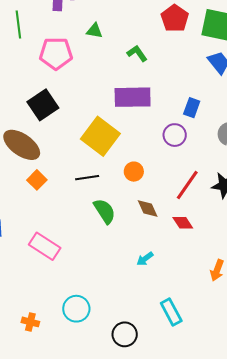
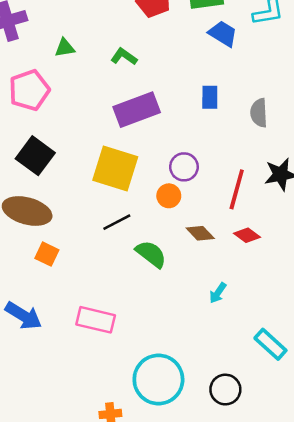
purple circle: (175, 135) -> (184, 167), moved
orange square: (37, 180) -> (47, 254), moved
cyan circle: (76, 309) -> (158, 379), size x1.5

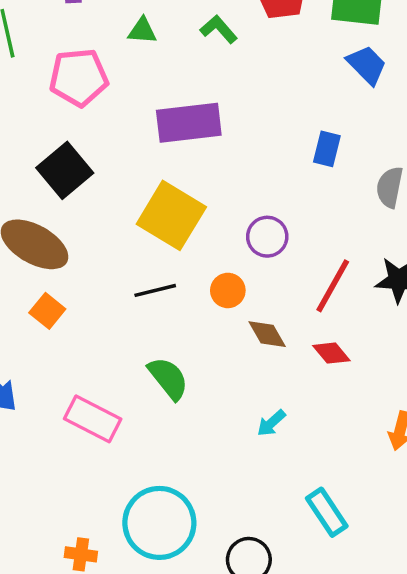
green L-shape: (124, 57) -> (219, 29), moved
purple rectangle: (137, 110) -> (189, 123), moved
orange circle: (169, 196) -> (228, 290), moved
green semicircle: (151, 254) -> (168, 378), moved

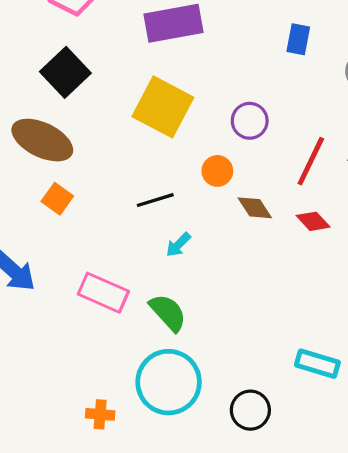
black line: (155, 290) -> (155, 200), moved
green semicircle: (168, 378) -> (168, 313), moved
cyan arrow: (271, 423) -> (178, 245), moved
cyan rectangle: (327, 512) -> (317, 364), turned -36

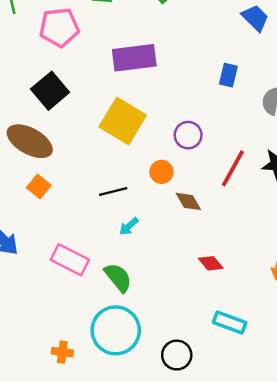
red diamond: (313, 221) -> (211, 263), moved

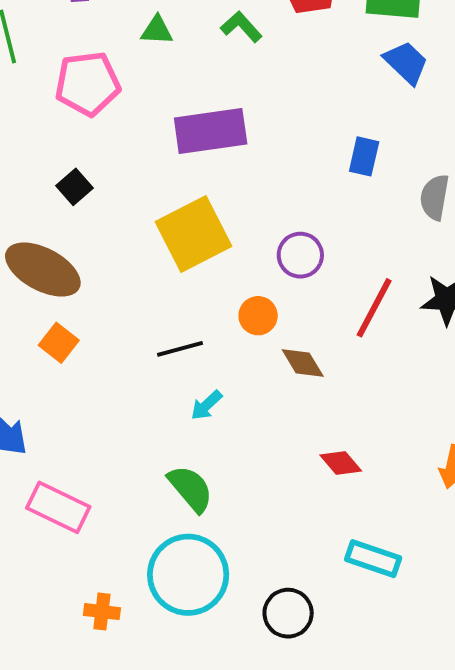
black square: (50, 91) -> (74, 187), size x0.6
yellow square: (123, 121) -> (194, 234), turned 33
pink rectangle: (70, 260) -> (58, 507), moved

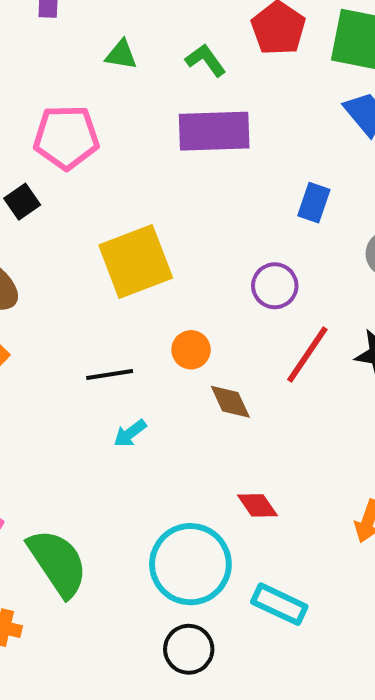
pink pentagon: (88, 84) -> (66, 137), moved
purple rectangle: (211, 131) -> (214, 131), moved
purple circle: (300, 255) -> (275, 286), moved
green semicircle: (190, 489) -> (58, 563), moved, size x1.4
cyan circle: (188, 575) -> (190, 564), moved

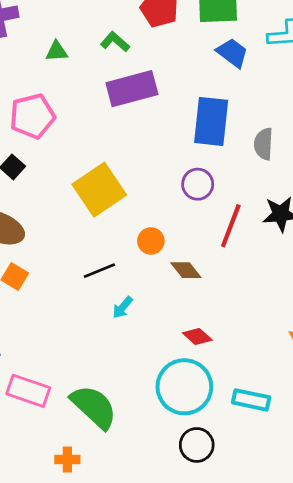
blue rectangle: (314, 203) -> (211, 121), size x1.8
red diamond: (257, 505) -> (197, 337), moved

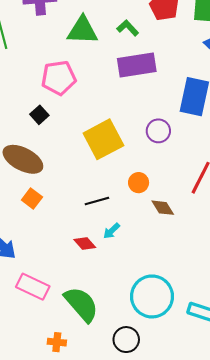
green triangle: (57, 51) -> (82, 30), size x1.8
purple circle: (198, 184) -> (158, 131), moved
red diamond: (197, 337) -> (85, 244), moved
black circle: (197, 445) -> (126, 340), moved

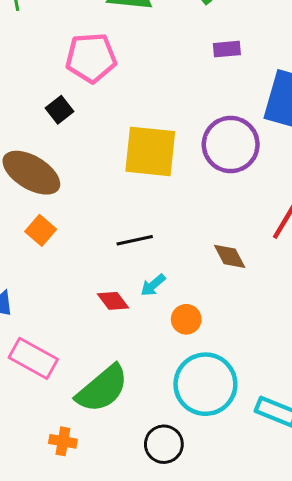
purple rectangle: (137, 65) -> (227, 49), moved, size x0.5
purple circle: (158, 131) -> (231, 145), size x1.6
yellow square: (103, 139) -> (150, 151), turned 30
orange circle: (139, 183) -> (186, 319), moved
green semicircle: (81, 304) -> (102, 389), turned 87

